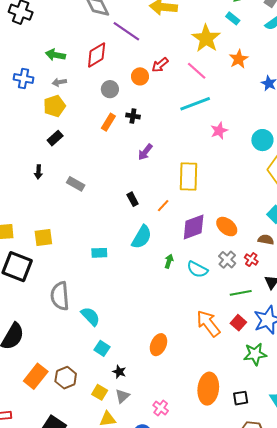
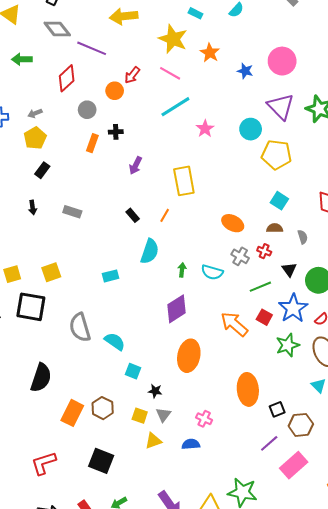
green arrow: (55, 55) -> (22, 59), moved
purple diamond: (194, 227) -> (177, 309), moved
orange ellipse: (158, 345) -> (189, 356), size x1.4
black square: (241, 398) -> (277, 409), moved

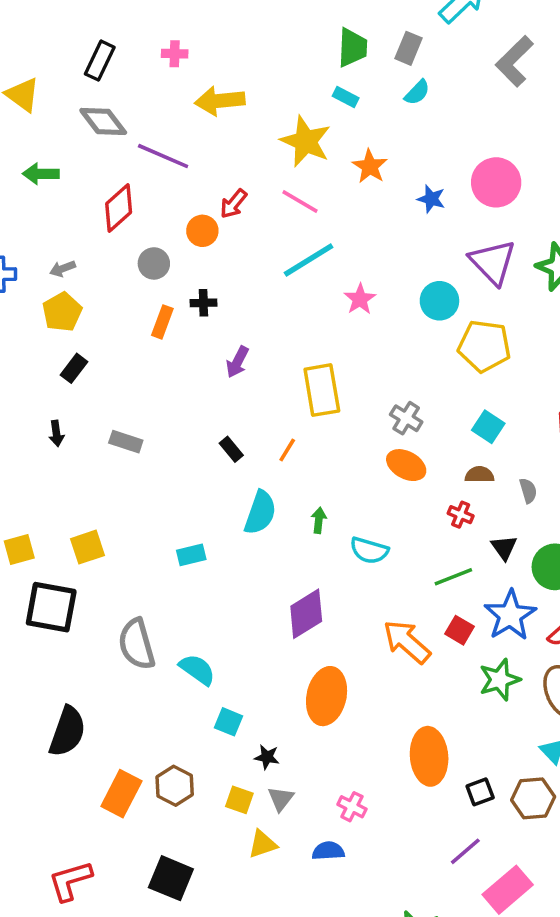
gray cross: (240, 256) -> (406, 418), moved
green arrow: (182, 270) -> (319, 520), moved
brown hexagon: (301, 425) -> (533, 798), moved

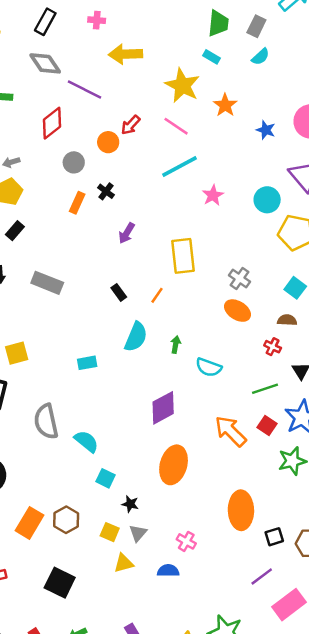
black cross: (203, 303) -> (106, 191), turned 35
gray rectangle: (126, 442) -> (47, 283), size x1.4

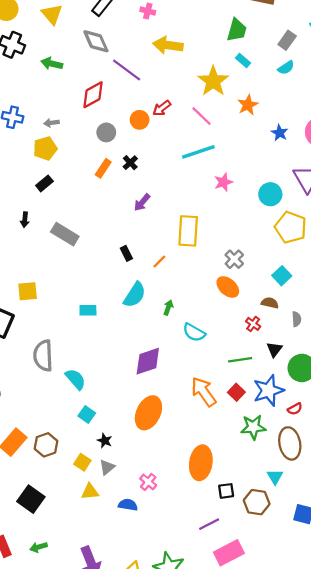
green trapezoid: (218, 23) -> (237, 30), moved

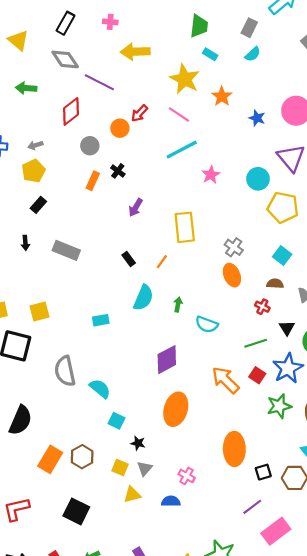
orange ellipse: (228, 287) -> (232, 275), turned 35

